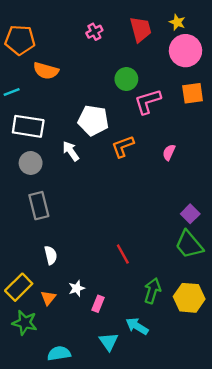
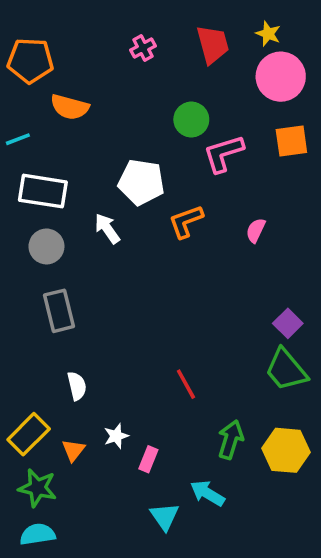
cyan semicircle: (59, 353) -> (38, 534), moved

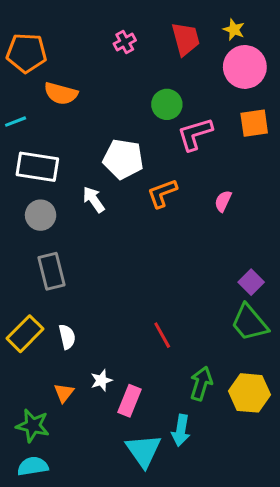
yellow rectangle: (29, 434) -> (25, 334), moved
pink rectangle: (148, 459) -> (129, 401), size x1.4
cyan arrow: (207, 493) -> (181, 430), turned -112
cyan triangle: (164, 516) -> (143, 451), size x1.4

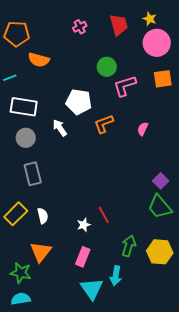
white star: (101, 380) -> (84, 225), moved
orange triangle: (64, 393) -> (41, 252), size x1.6

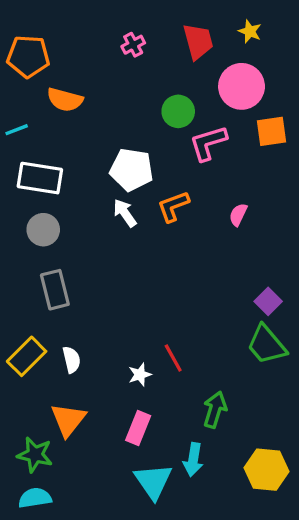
pink circle: (157, 43) -> (242, 86), moved
white arrow: (60, 128) -> (125, 213), moved
yellow hexagon: (160, 252) -> (267, 470), moved

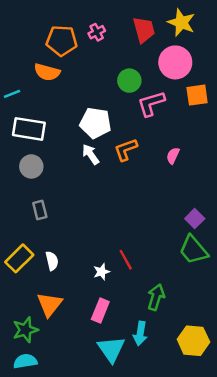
yellow star: (250, 31) -> (181, 23), size x1.6
orange pentagon: (28, 56) -> (62, 41), moved
gray rectangle: (55, 290) -> (40, 210), size x0.7
green star: (35, 455) -> (25, 330), turned -30

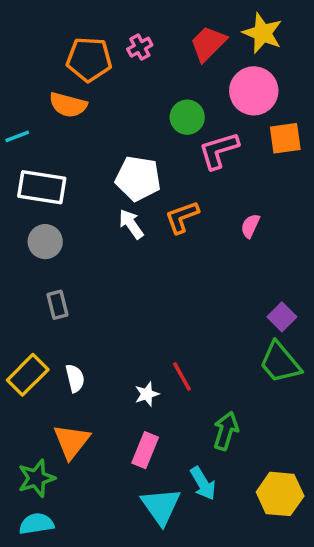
red trapezoid: (144, 30) -> (208, 44), turned -120
cyan arrow: (140, 333) -> (203, 483), turned -40

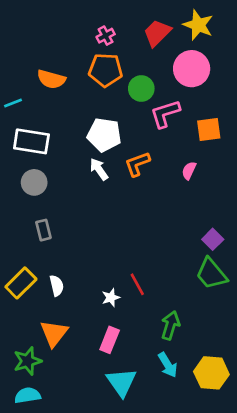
orange pentagon: (89, 59) -> (106, 70), moved
orange square: (285, 138) -> (209, 130), moved
cyan arrow: (203, 483) -> (168, 365), moved

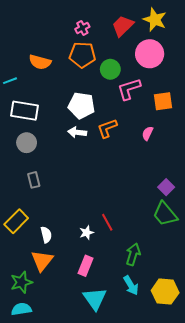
white arrow: (99, 169) -> (77, 132), turned -48
white semicircle: (57, 286) -> (46, 235), moved

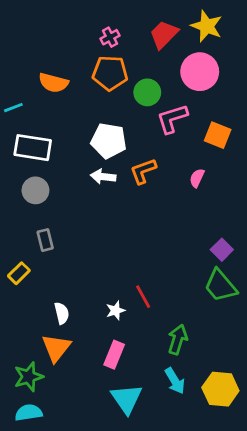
orange square: (163, 101) -> (218, 135), turned 30
yellow rectangle: (16, 221) -> (19, 273), moved, size x0.7

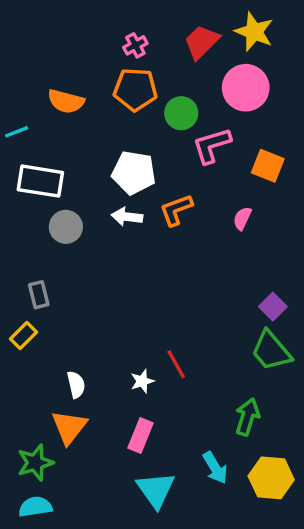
gray circle: (35, 190) -> (66, 227), moved
gray rectangle: (45, 240) -> (39, 295), moved
green arrow: (178, 339) -> (247, 417), moved

